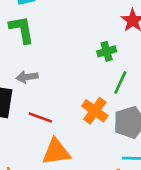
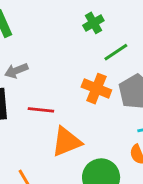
green line: (120, 82) -> (116, 52), turned 45

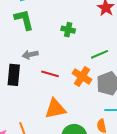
green cross: (93, 23) -> (68, 30), moved, turned 32
red line: (41, 110) -> (50, 74), moved

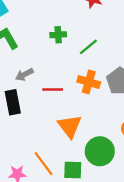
green line: (100, 54) -> (88, 47), moved
orange triangle: (55, 109) -> (70, 126), turned -40

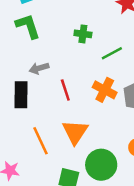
red line: (53, 89) -> (65, 90), turned 60
orange line: (43, 164) -> (40, 141), moved

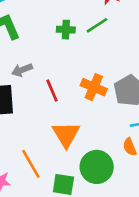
green line: (112, 53) -> (97, 25), moved
orange line: (40, 141) -> (31, 164), moved

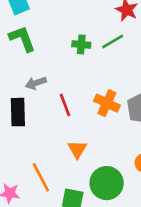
orange triangle: (66, 134) -> (77, 149), size x0.7

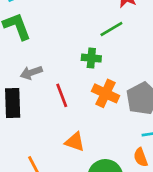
green cross: (81, 44) -> (91, 58), moved
orange triangle: (77, 149) -> (75, 142), turned -42

